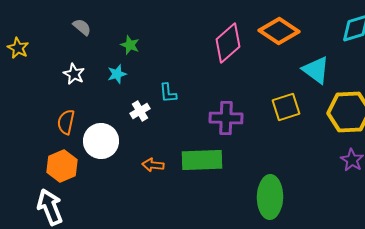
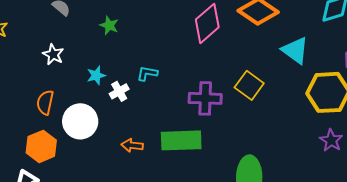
cyan star: (117, 74) -> (96, 75), moved
cyan L-shape: (168, 93) -> (147, 73), turned 105
yellow square: (286, 107) -> (249, 85), moved, turned -36

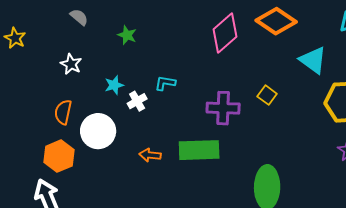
yellow square: (249, 85) -> (267, 95), size x0.7

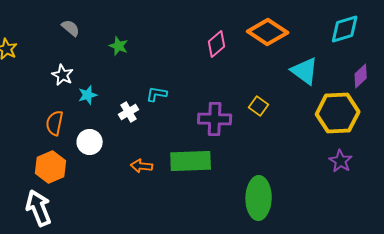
pink diamond: (225, 33) -> (217, 44), size x0.7
cyan star: (114, 85) -> (88, 95), moved
white circle: (98, 131) -> (90, 142), size x0.7

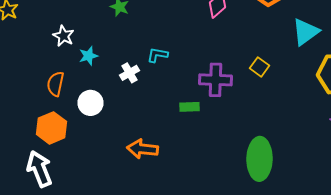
cyan triangle: (305, 71) -> (306, 32), turned 48
green rectangle: (191, 161) -> (190, 107), moved, size x0.5
orange arrow: (142, 166) -> (142, 149), moved, size x1.4

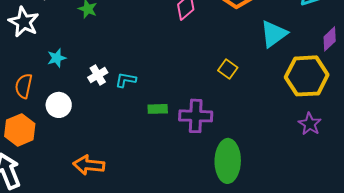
white star: (64, 36) -> (24, 22), moved, size x1.4
cyan L-shape: (158, 55) -> (126, 80), moved
purple cross: (216, 80) -> (196, 116), moved
orange arrow: (142, 149) -> (89, 165), moved

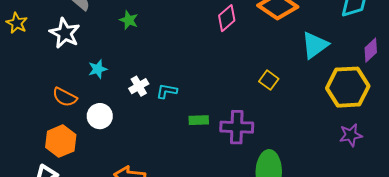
orange semicircle: (24, 86) -> (65, 97), turned -75
purple star: (310, 124) -> (351, 135), turned 30

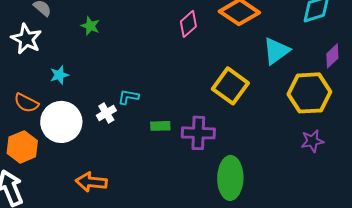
yellow square: (269, 80) -> (230, 86), size x1.8
white cross: (139, 86) -> (106, 113), moved
white circle: (100, 116) -> (61, 122), size x1.6

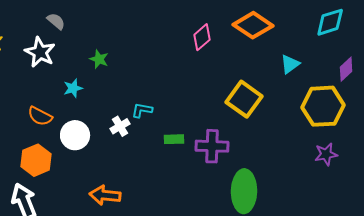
green star: (90, 26) -> (99, 59), moved
cyan triangle: (276, 51) -> (290, 64), size x0.7
white circle: (61, 122) -> (75, 135), size x0.7

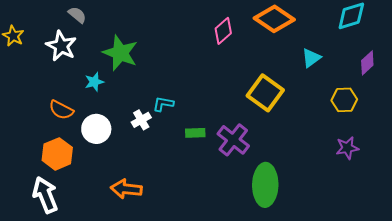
green star: (99, 59) -> (120, 53), size x1.8
yellow hexagon: (323, 106) -> (344, 100), size x0.6
purple cross: (212, 146) -> (233, 140), turned 36

